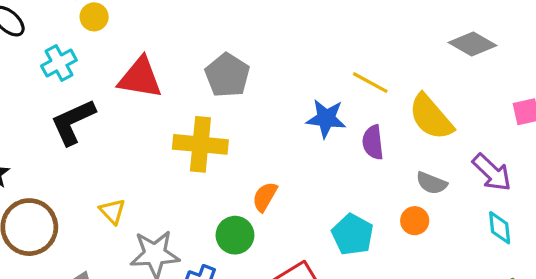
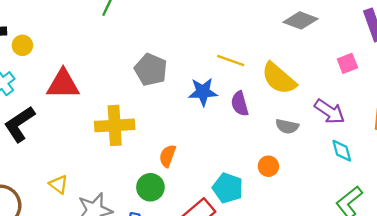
gray pentagon: (227, 75) -> (151, 70), moved
orange circle: (415, 221) -> (268, 166), moved
cyan pentagon: (353, 235) -> (228, 188), moved

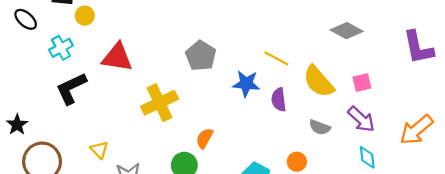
pink square: (347, 63) -> (362, 83), moved
yellow cross: (115, 125) -> (160, 103), turned -30

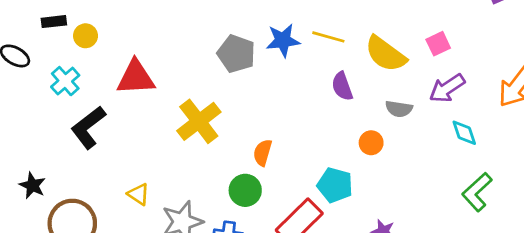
blue star: (246, 84) -> (283, 40), moved
purple arrow: (361, 119) -> (447, 88), turned 116
orange circle: (297, 162) -> (371, 143), moved

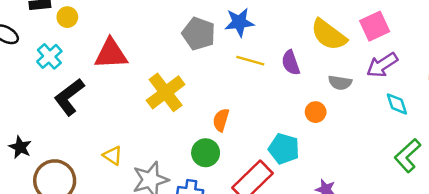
yellow line: (328, 37) -> (250, 61), moved
pink square: (438, 44) -> (375, 26), size x1.4

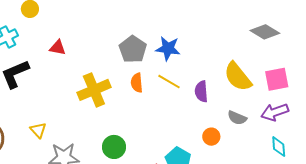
red triangle: (111, 54) -> (58, 48), size x0.6
orange semicircle: (221, 120) -> (137, 83), moved, turned -36

